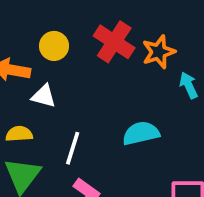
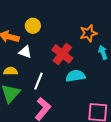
red cross: (114, 42) -> (62, 54), moved

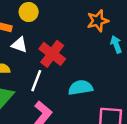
red cross: (62, 54) -> (52, 54), moved
cyan semicircle: (76, 76) -> (81, 88), moved

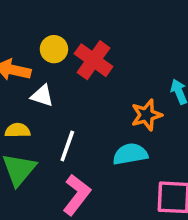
orange star: (98, 21) -> (146, 115), moved
red cross: (52, 54) -> (94, 60), moved

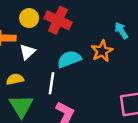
white triangle: (42, 96) -> (27, 52), turned -49
cyan semicircle: (130, 154) -> (69, 59), moved

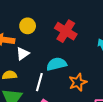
red cross: (58, 20) -> (66, 31), moved
orange star: (102, 51) -> (78, 82), moved

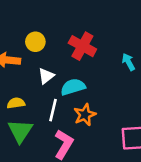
white triangle: (23, 54) -> (46, 76), moved
orange star: (78, 82) -> (85, 115), moved

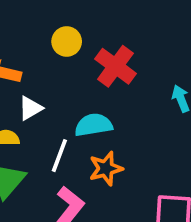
yellow circle: (35, 42) -> (67, 41), moved
white triangle: (46, 76) -> (30, 108), moved

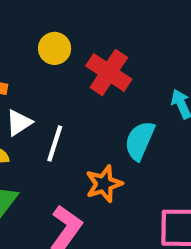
cyan semicircle: (94, 125) -> (140, 141), moved, turned -54
white line: (59, 156) -> (55, 144), moved

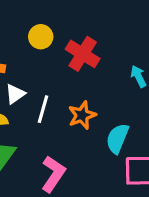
cyan semicircle: (140, 141) -> (117, 138), moved
orange star: (104, 184) -> (82, 115), moved

